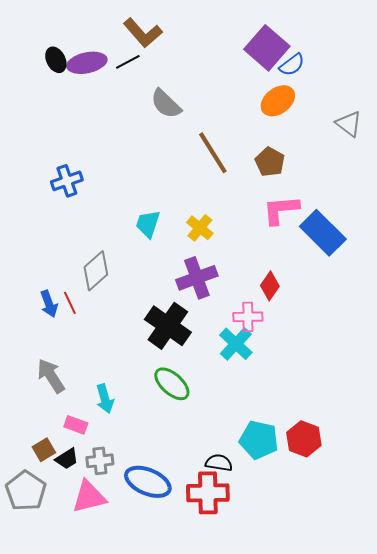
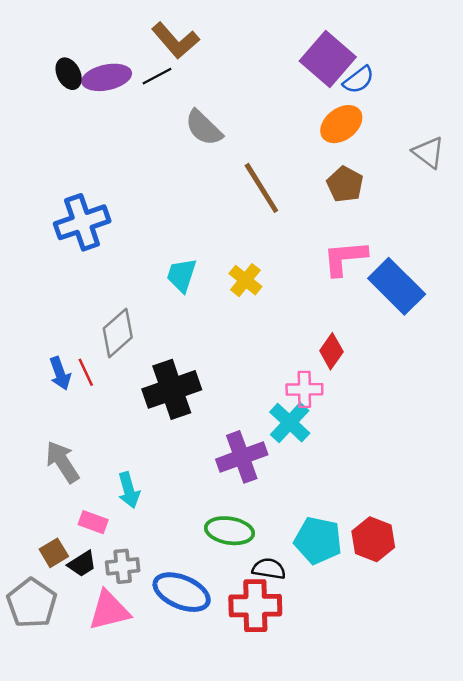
brown pentagon: (270, 162) -> (345, 184), moved
blue cross: (67, 181) -> (82, 222), size x1.4
purple cross: (197, 278) -> (242, 457), moved
black cross: (168, 326) -> (172, 389), moved, turned 36
green ellipse: (172, 384) -> (229, 531), moved, turned -33

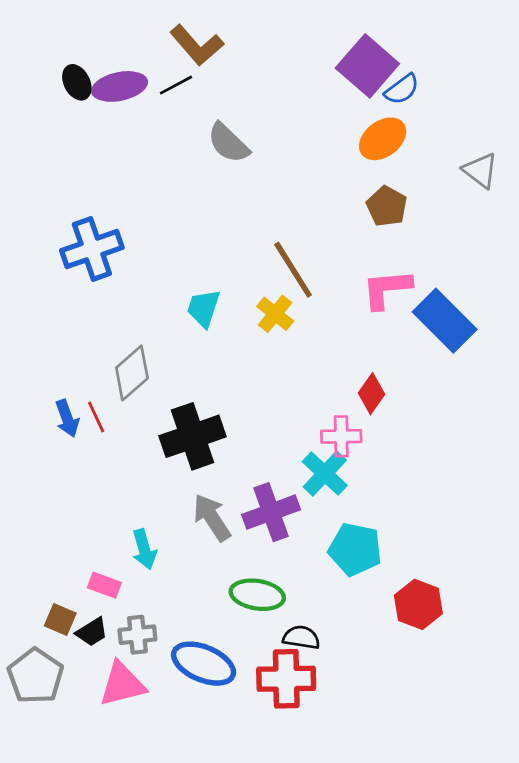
brown line: (261, 188) -> (293, 270), moved
gray arrow: (62, 462) -> (212, 518), moved
cyan pentagon: (318, 540) -> (355, 549), moved
brown square: (54, 553) -> (60, 620), turned -36

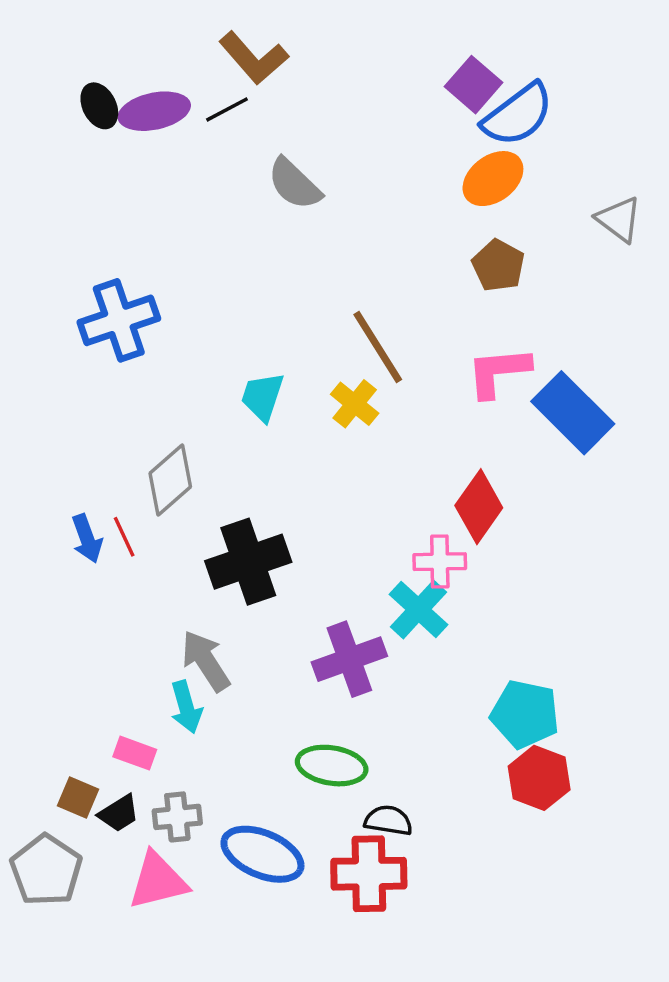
purple square: (367, 66) -> (473, 85), size x0.7
blue semicircle: (402, 89) -> (518, 115), size x1.6
red diamond: (372, 394) -> (479, 507), size x1.4
gray arrow: (212, 518) -> (206, 661), moved
cyan pentagon: (355, 549) -> (525, 714), moved

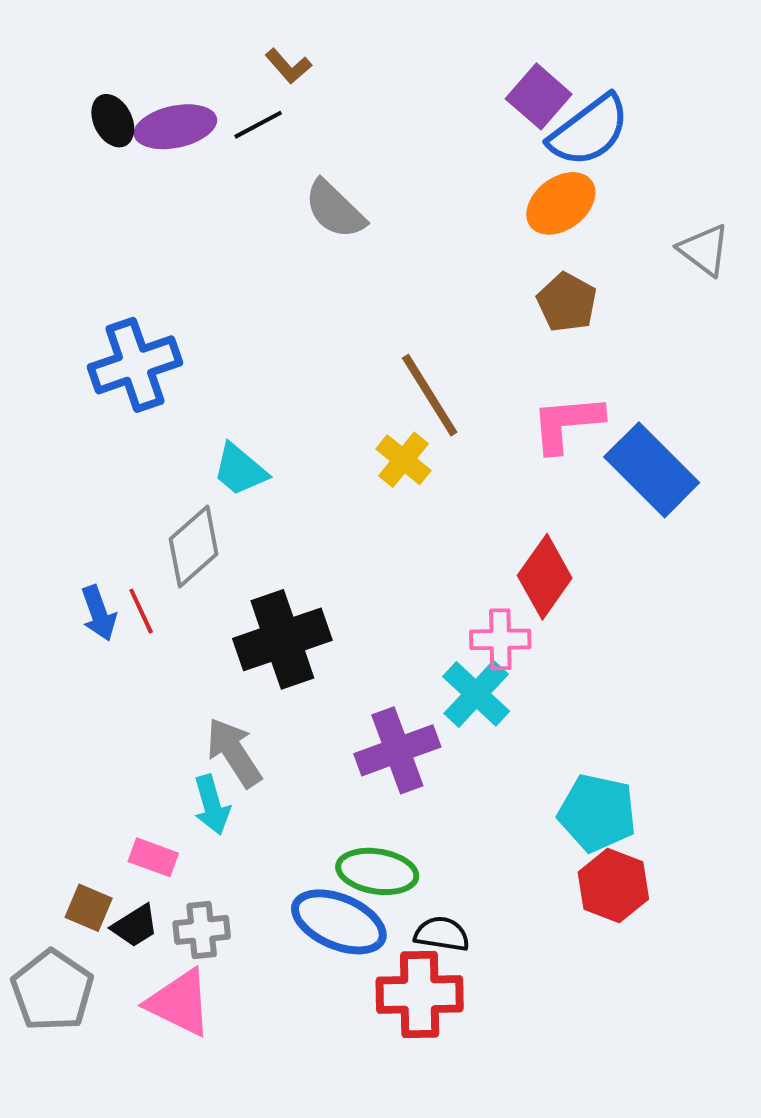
brown L-shape: (254, 58) -> (288, 66), size x0.6
cyan trapezoid: (262, 397) -> (240, 470), moved, turned -68
blue ellipse: (262, 854) -> (339, 922), moved
pink triangle: (158, 881) -> (179, 1003), turned 40

